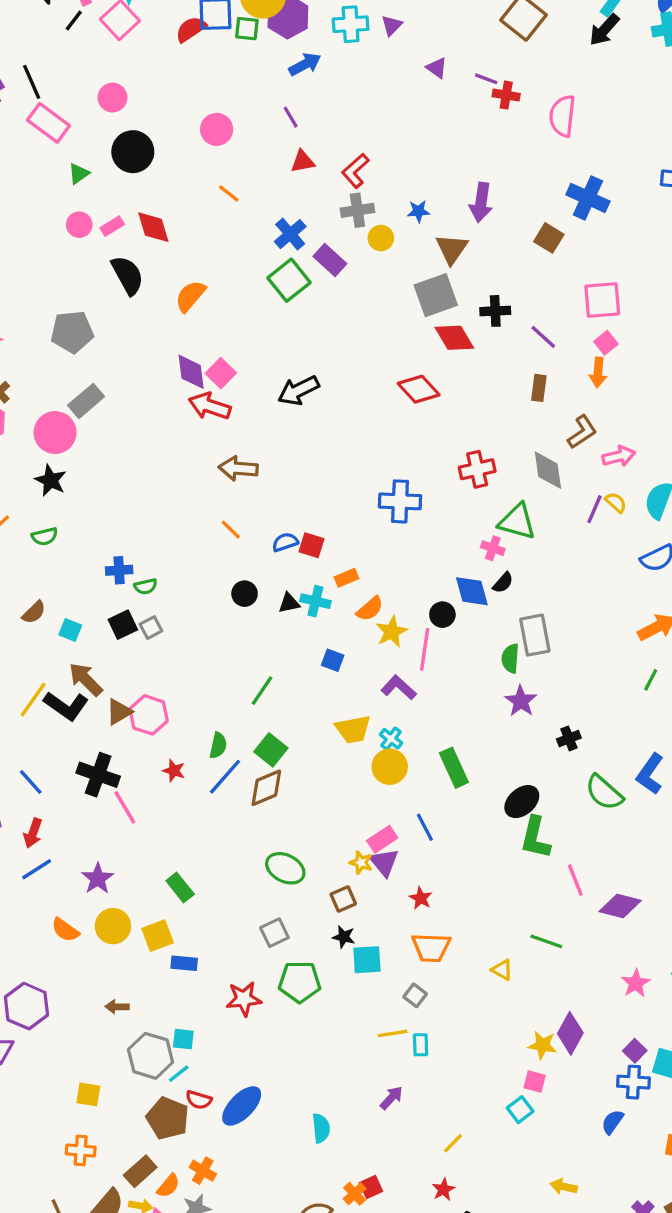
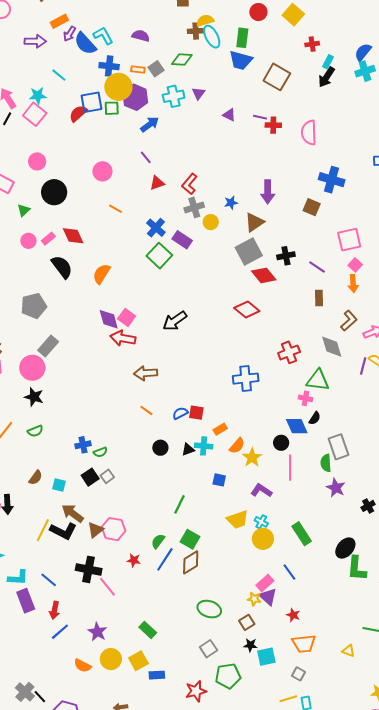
brown triangle: (452, 249) -> (254, 222), turned 30
pink line: (425, 649) -> (290, 468), moved
green semicircle: (218, 745) -> (158, 541), turned -147

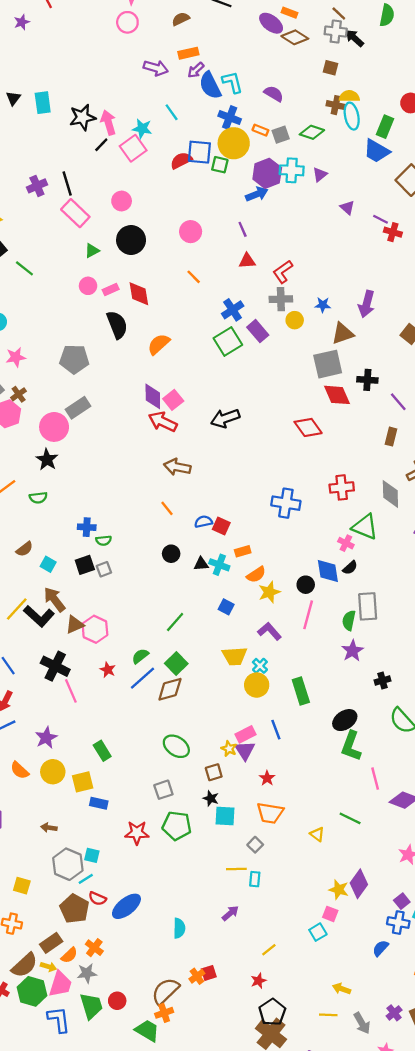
purple hexagon: (135, 97) -> (267, 173), moved

